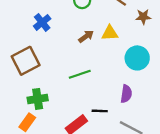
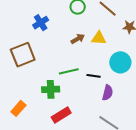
green cross: (38, 99) -> (51, 89), moved
black line: (100, 111) -> (94, 76), moved

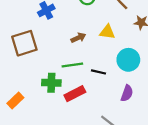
brown arrow: (78, 39) -> (78, 38), moved
purple semicircle: (108, 93) -> (127, 93), moved
red rectangle: (61, 115) -> (75, 94), moved

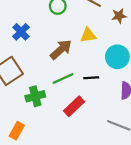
brown arrow: (78, 38) -> (61, 49), size x1.5
green cross: (51, 83) -> (35, 96), moved

